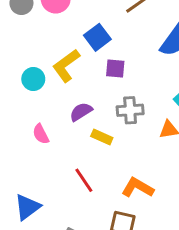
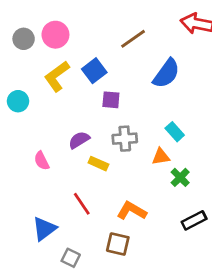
yellow L-shape: (66, 66) -> (57, 76), moved
cyan circle: (33, 79) -> (18, 101), moved
blue triangle: (27, 207) -> (44, 229), moved

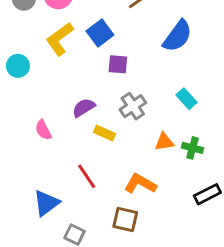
gray cross: (125, 139) -> (133, 106), turned -30
orange triangle: (161, 157) -> (164, 142), moved
green cross: (180, 177) -> (192, 148), turned -30

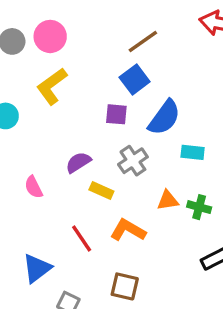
blue square: (100, 33) -> (135, 80), moved
blue semicircle: (178, 36) -> (164, 118), moved
cyan rectangle: (187, 99) -> (193, 152), turned -42
orange L-shape: (140, 184) -> (128, 230), moved

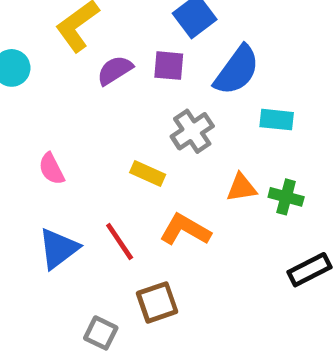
purple semicircle: (78, 162) -> (115, 70), moved
blue triangle: (37, 268) -> (59, 249), moved
brown square: (125, 286) -> (157, 302), moved, turned -32

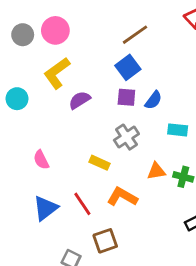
purple square: (169, 66) -> (126, 97), moved
blue semicircle: (237, 70) -> (153, 100), size x0.6

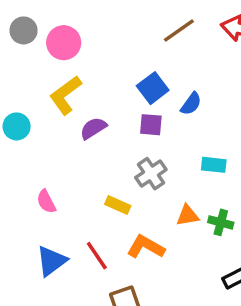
gray circle: (23, 35) -> (24, 30), moved
brown line: (135, 35) -> (179, 30), moved
blue semicircle: (153, 100) -> (191, 104), moved

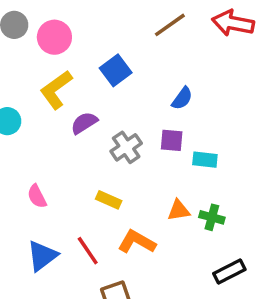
blue square: (153, 88) -> (116, 70), moved
purple square: (151, 125) -> (172, 140), moved
gray cross: (151, 174) -> (126, 147), moved

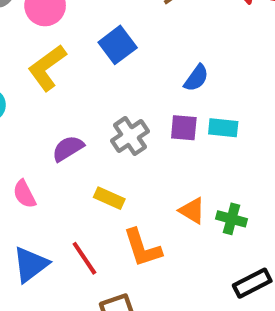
purple semicircle: (84, 123) -> (68, 148), moved
cyan rectangle: (205, 160) -> (223, 128), moved
orange triangle: (179, 210) -> (192, 211), turned 40
orange L-shape: (137, 242) -> (142, 248), turned -138

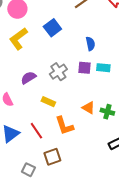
blue semicircle: (196, 78) -> (90, 44), turned -48

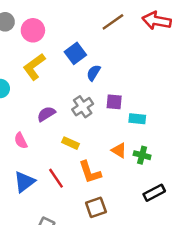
blue semicircle: (90, 44) -> (94, 73), moved, turned -136
cyan rectangle: (103, 68) -> (137, 119), moved
brown square: (52, 157) -> (96, 207), moved

